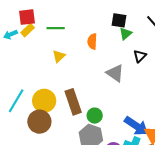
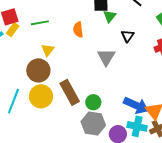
gray triangle: (115, 73) -> (106, 57), turned 36
brown circle: (39, 122) -> (38, 70), moved

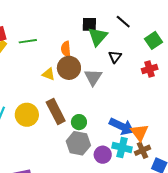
green triangle: (110, 16) -> (98, 36), size x1.5
yellow triangle: (48, 50) -> (49, 74), moved, turned -48
brown circle: (38, 70) -> (69, 68), moved

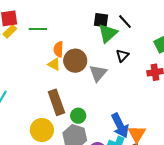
black line: (123, 22) -> (125, 22), moved
orange semicircle: (66, 49) -> (58, 49), moved
yellow circle: (27, 115) -> (42, 130), moved
blue arrow: (122, 126) -> (120, 126), turned 30

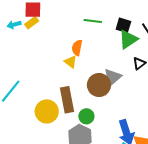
green line: (38, 29) -> (93, 21), moved
brown circle: (75, 61) -> (99, 85), moved
yellow circle: (42, 130) -> (47, 111), moved

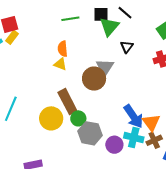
green circle: (86, 116) -> (78, 118), moved

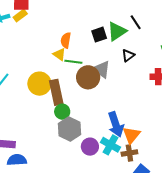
black square: (101, 14) -> (99, 35), moved, turned -35
green line: (70, 19) -> (73, 62), moved
gray triangle: (105, 67) -> (102, 69), turned -42
yellow circle: (51, 118) -> (39, 84), moved

